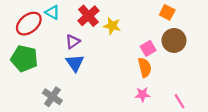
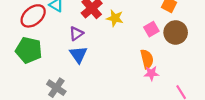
pink square: (148, 48) -> (151, 29), moved
pink star: (142, 94) -> (151, 73), moved

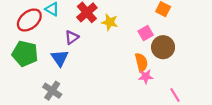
brown circle: (176, 32) -> (163, 47), moved
blue triangle: (78, 55) -> (60, 58), moved

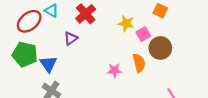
yellow star: (110, 22) -> (126, 23), moved
blue triangle: (60, 58) -> (48, 64), moved
pink star: (146, 77) -> (114, 70), moved

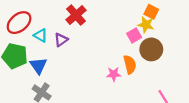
cyan triangle: (52, 11) -> (41, 35), moved
yellow star: (126, 23) -> (146, 25), moved
pink star: (114, 70) -> (114, 74), moved

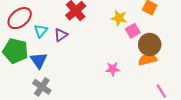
yellow star: (146, 25) -> (119, 18), moved
cyan triangle: (41, 35) -> (41, 31), turned 40
orange semicircle: (130, 65) -> (148, 59), moved, turned -90

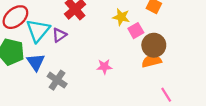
cyan triangle: (41, 31) -> (38, 31), size x1.6
pink star: (113, 69) -> (104, 67), moved
gray cross: (42, 87) -> (57, 80), moved

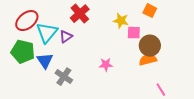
pink square: (136, 31) -> (134, 33), turned 32

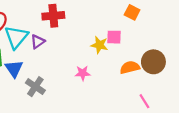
red cross: (80, 14) -> (53, 16), turned 36
yellow star: (121, 21) -> (99, 45), moved
brown circle: (150, 46) -> (153, 62), moved

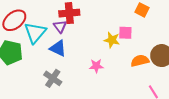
purple triangle: (38, 42) -> (60, 27), moved, turned -32
blue triangle: (14, 69) -> (58, 48), moved, turned -30

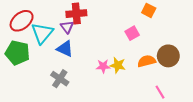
pink square: (125, 33) -> (132, 33), turned -32
yellow star: (112, 40) -> (118, 65), moved

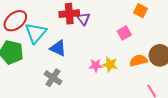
purple triangle: (67, 27) -> (84, 19), moved

